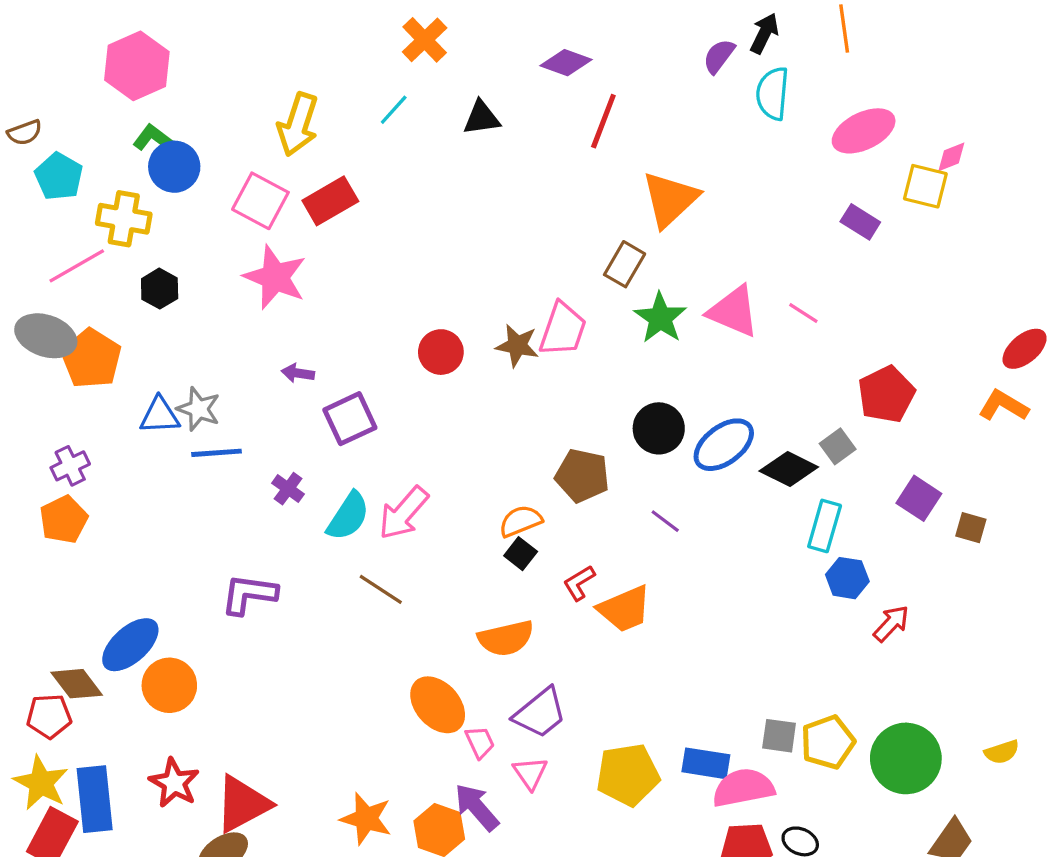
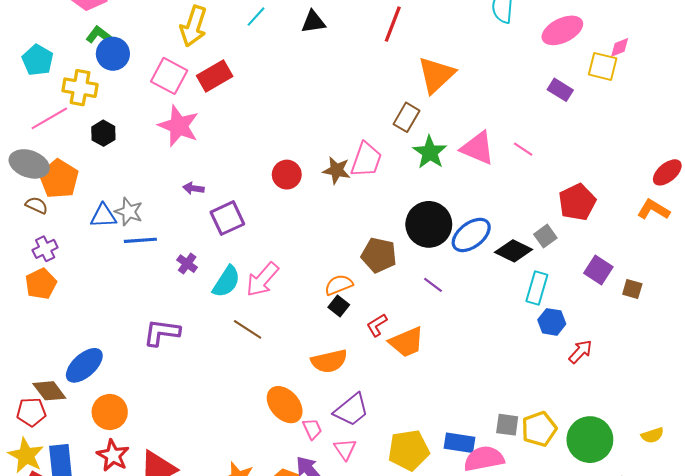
brown semicircle: (25, 133) -> (37, 205), moved, turned -135
black circle: (659, 428) -> (429, 224), size x1.4
orange circle: (169, 685) -> (110, 412), moved

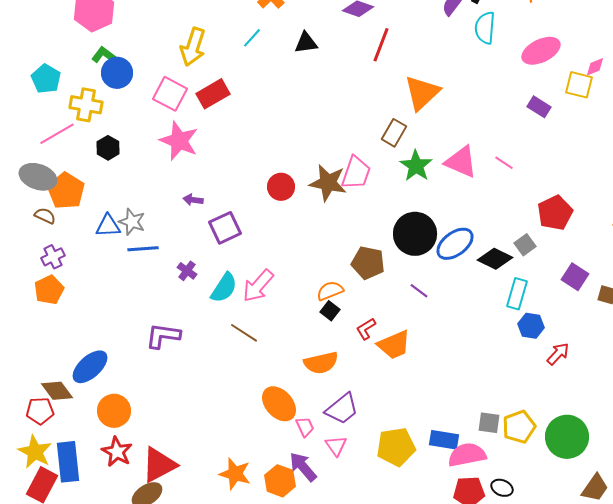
brown star: (337, 170) -> (328, 183), size x1.4

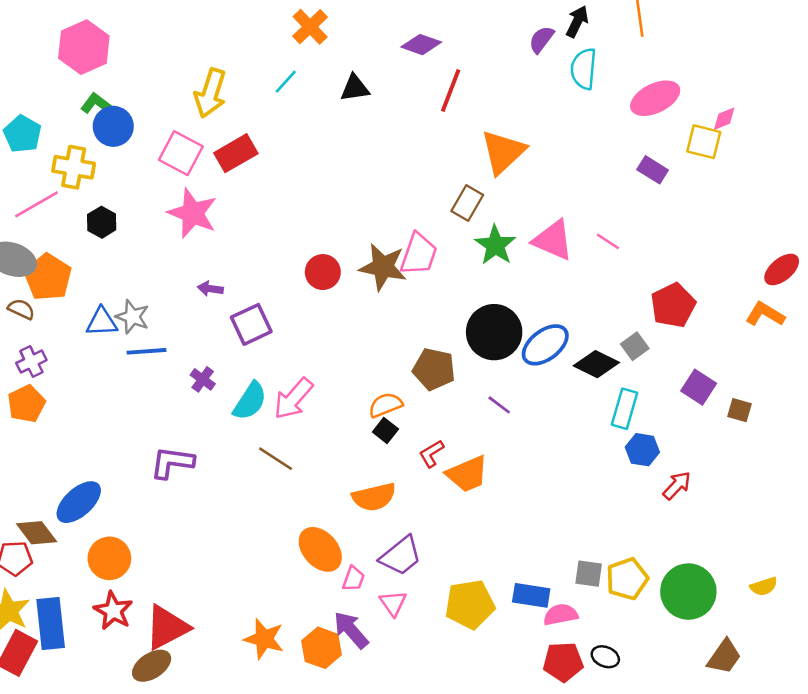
pink trapezoid: (305, 427) -> (354, 579), turned 45
pink semicircle: (467, 455) -> (561, 615), size x0.7

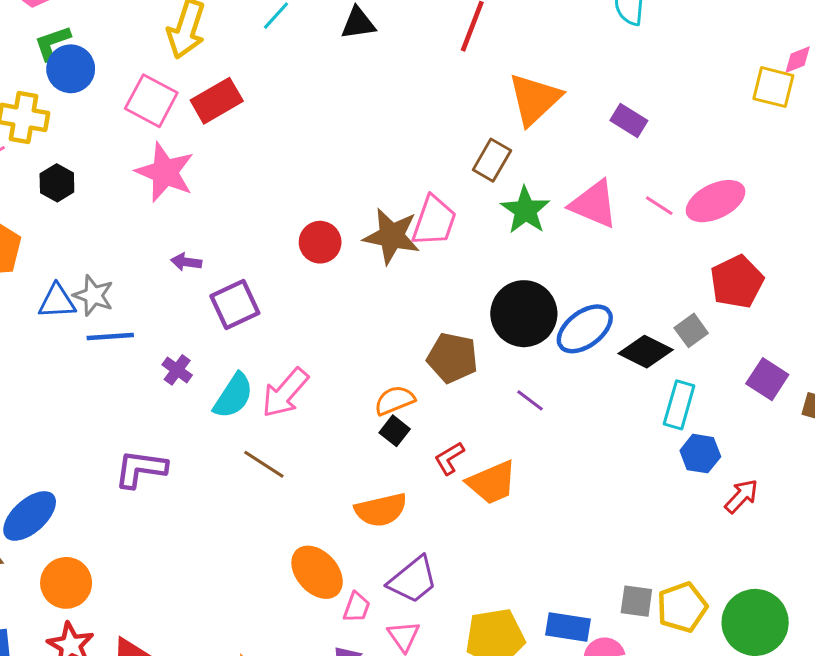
pink ellipse: (655, 98) -> (716, 201), moved
green L-shape: (98, 105) -> (52, 43), turned -56
purple rectangle: (653, 170) -> (629, 121), moved

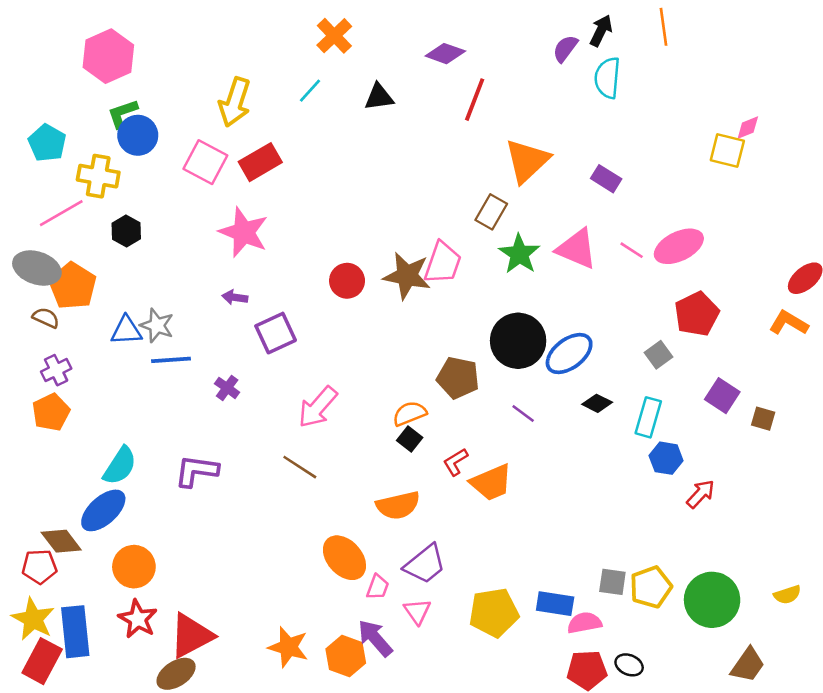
pink star: (165, 172) -> (244, 232), moved
black diamond: (646, 352) -> (597, 403), moved, size x0.7
cyan semicircle: (233, 396) -> (120, 466), moved

